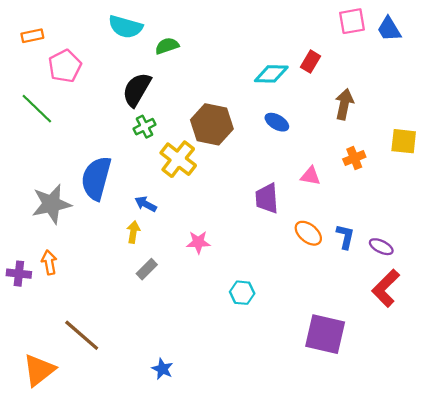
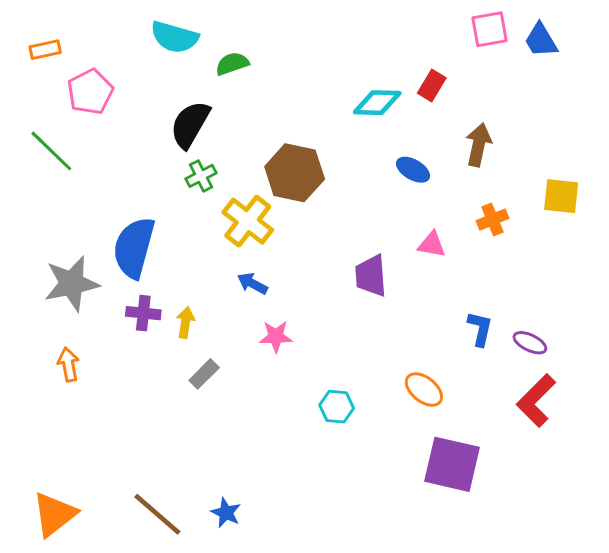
blue ellipse: (277, 122) -> (413, 170), moved
blue arrow: (146, 204) -> (252, 283), moved
orange ellipse: (308, 233) -> (424, 390), moved
purple cross: (19, 274) -> (143, 313), moved
brown line: (82, 335) -> (157, 514), moved

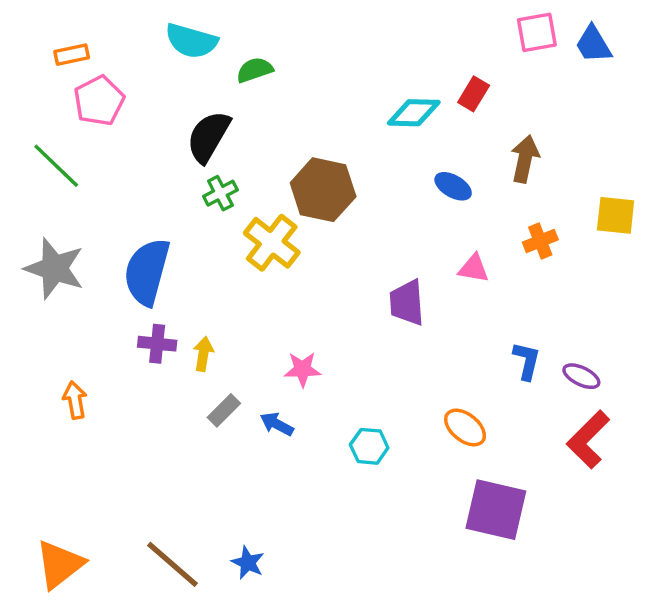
orange rectangle: (45, 50) -> (72, 55), moved
gray star: (72, 283) -> (54, 268), moved, turned 30
blue arrow: (252, 283) -> (277, 424), moved

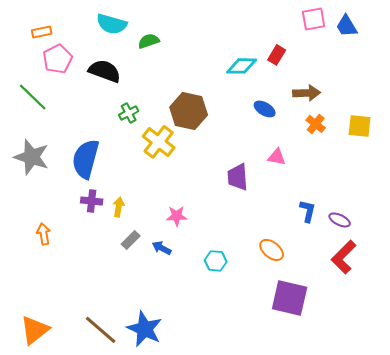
black semicircle: (208, 137) -> (105, 71), moved, turned 80
brown arrow: (525, 159) -> (307, 93), turned 76
orange cross: (540, 241) -> (316, 124), moved, turned -30
blue star: (248, 563) -> (145, 329), size x1.8

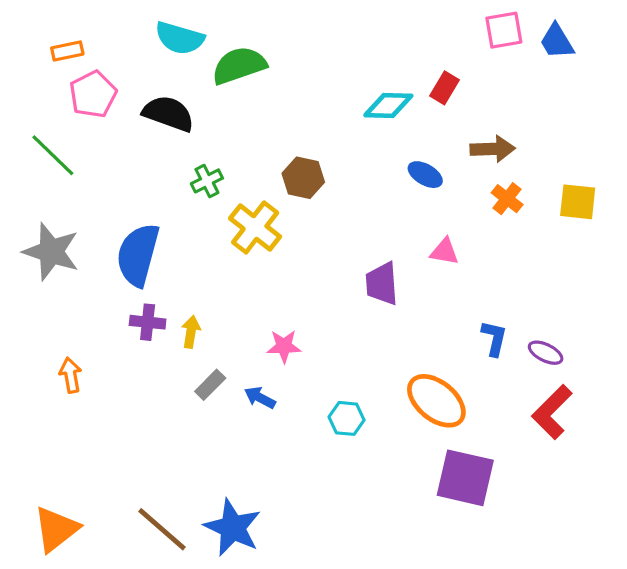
green semicircle: (149, 41) -> (239, 65), size x1.6
brown hexagon: (189, 111) -> (303, 178), size x0.7
orange ellipse: (272, 250) -> (436, 401), size x1.5

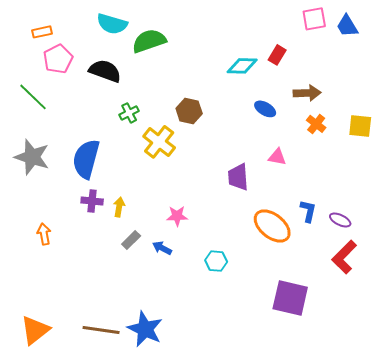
orange ellipse: (436, 401) -> (272, 226), moved
brown line: (162, 529) -> (101, 330), turned -33

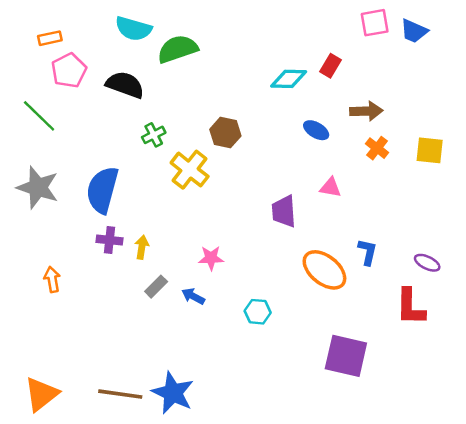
blue trapezoid: (347, 26) -> (414, 31), turned -35
purple ellipse: (340, 220) -> (427, 263), moved
red L-shape: (344, 257) -> (410, 307), turned -44

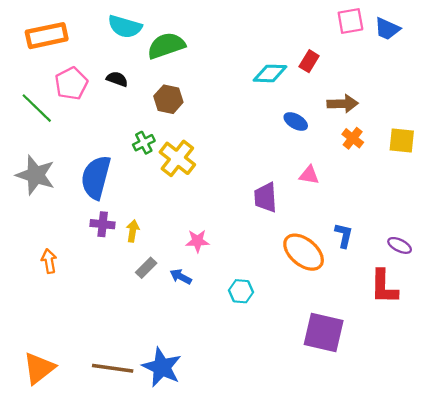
orange rectangle: (50, 38) -> (47, 36), size x1.8
pink pentagon: (69, 70) -> (71, 84), moved
black semicircle: (125, 85) -> (117, 79), size x0.6
brown hexagon: (225, 133) -> (168, 99), moved
green cross: (154, 135) -> (144, 143), moved

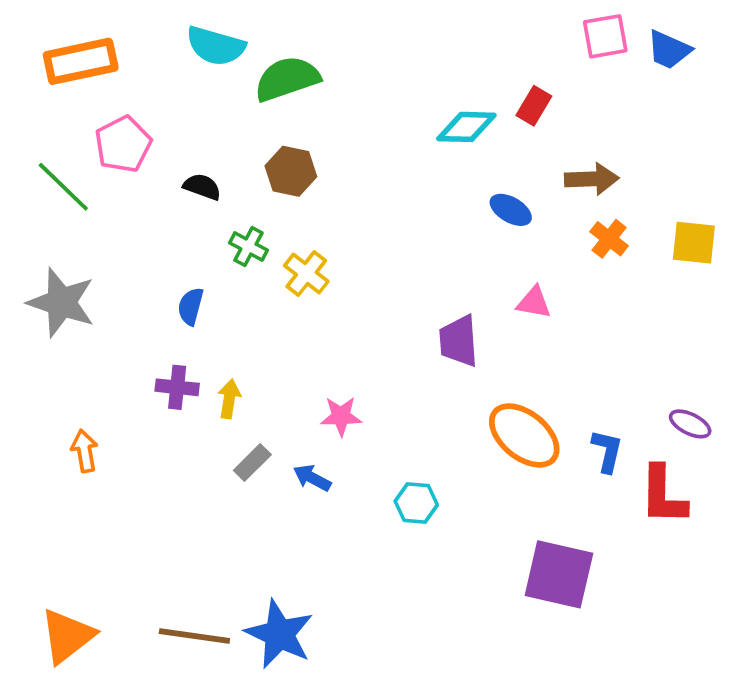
black semicircle: (117, 79) -> (202, 187), moved
green cross: (144, 143) -> (248, 247), turned -35
yellow cross: (177, 158) -> (306, 273), size x0.7
blue semicircle: (96, 177) -> (191, 306), moved, size x0.5
blue L-shape: (344, 235) -> (607, 451), moved

